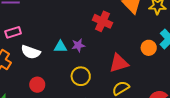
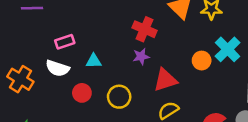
pink rectangle: (13, 32) -> (65, 42), moved
purple star: (78, 45) -> (141, 57), moved
red circle: (37, 85) -> (82, 93), moved

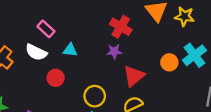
pink rectangle: (65, 42) -> (46, 29), turned 54
red triangle: (165, 80) -> (134, 76), turned -30
yellow circle: (119, 97) -> (95, 96), moved

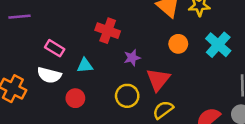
red cross: (121, 27) -> (108, 31), moved
orange circle: (169, 62) -> (178, 44), moved
yellow circle: (95, 96) -> (127, 96), moved

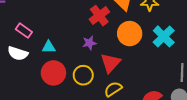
red cross: (108, 31) -> (99, 16), moved, turned 30
orange circle: (178, 44) -> (130, 34), size x1.5
red circle: (75, 98) -> (53, 73), moved, size x1.5

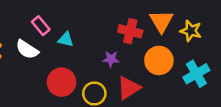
red cross: (99, 16) -> (130, 31), turned 36
cyan triangle: (49, 47) -> (66, 40), moved

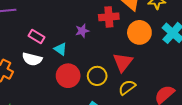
cyan triangle: (66, 40) -> (60, 49), moved, turned 40
purple star: (111, 59) -> (82, 31), moved

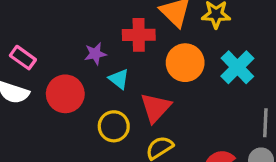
cyan triangle: (60, 49) -> (119, 79), moved
red circle: (68, 76) -> (65, 94), moved

